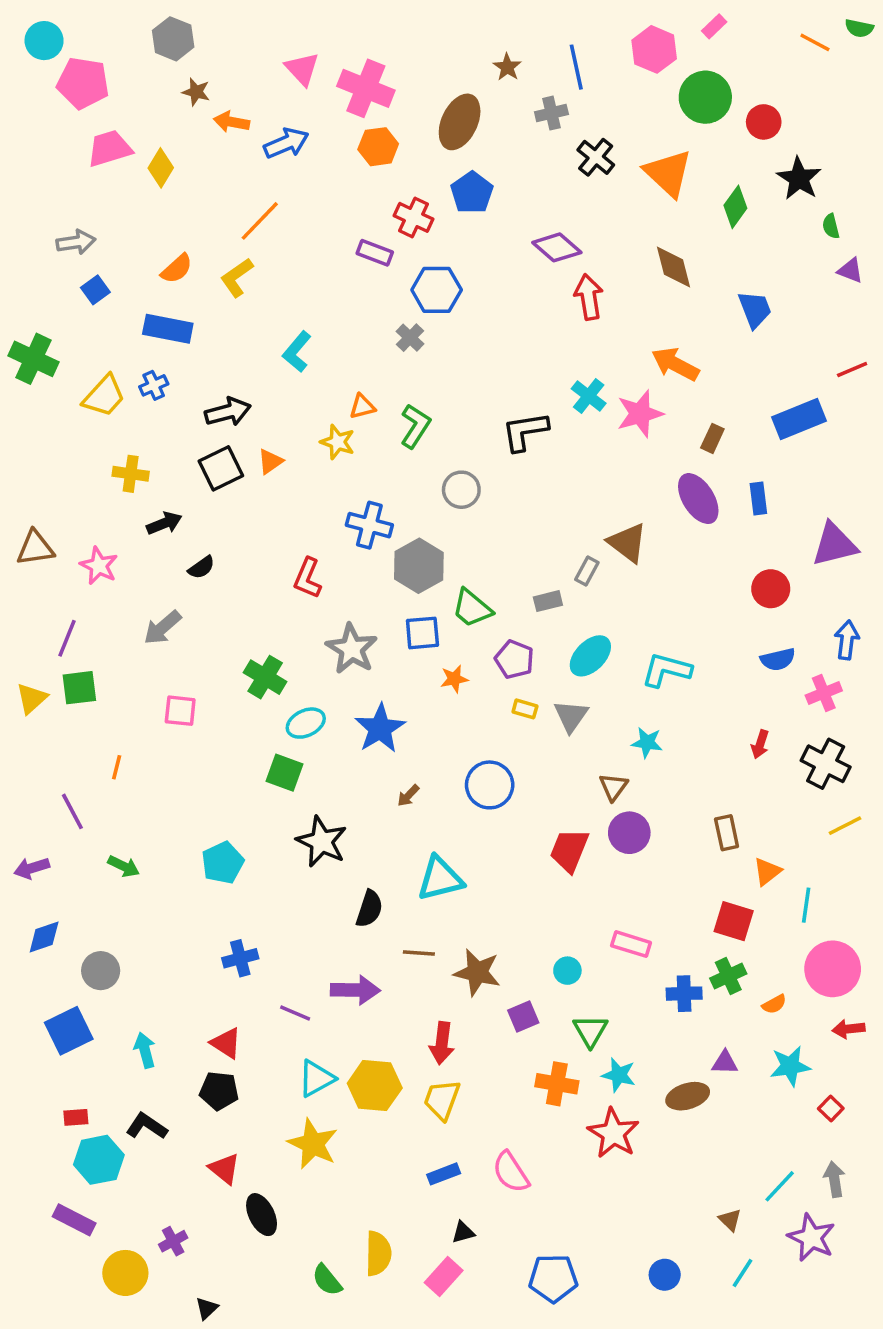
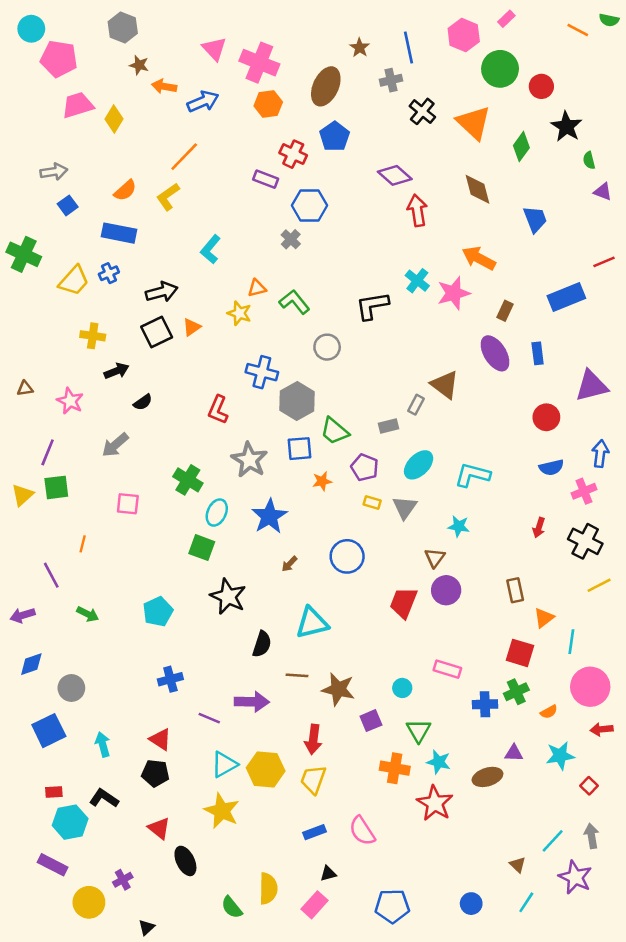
green L-shape: (415, 426) -> (294, 302), turned -72
brown triangle: (35, 548) -> (25, 388), size x0.6
cyan ellipse: (306, 723) -> (217, 513), turned -40

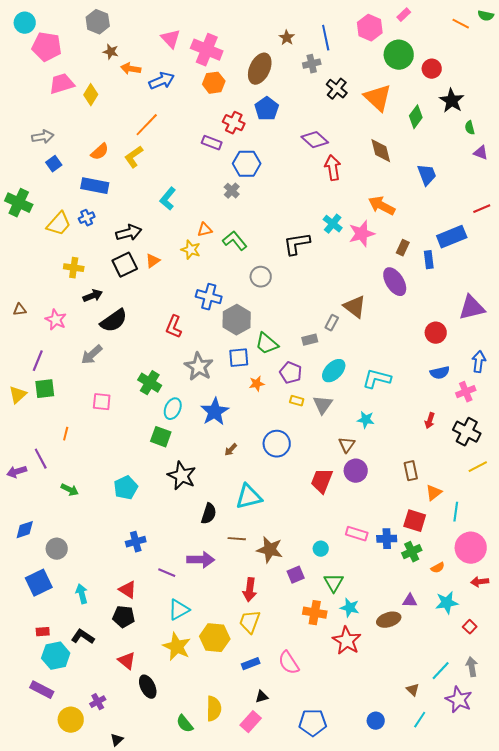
blue rectangle: (538, 353) -> (429, 260), moved
black semicircle: (143, 402) -> (114, 321), size x1.8
purple arrow: (22, 615) -> (17, 472), moved
blue cross: (485, 704) -> (387, 539), moved
yellow hexagon: (266, 769) -> (215, 638), moved

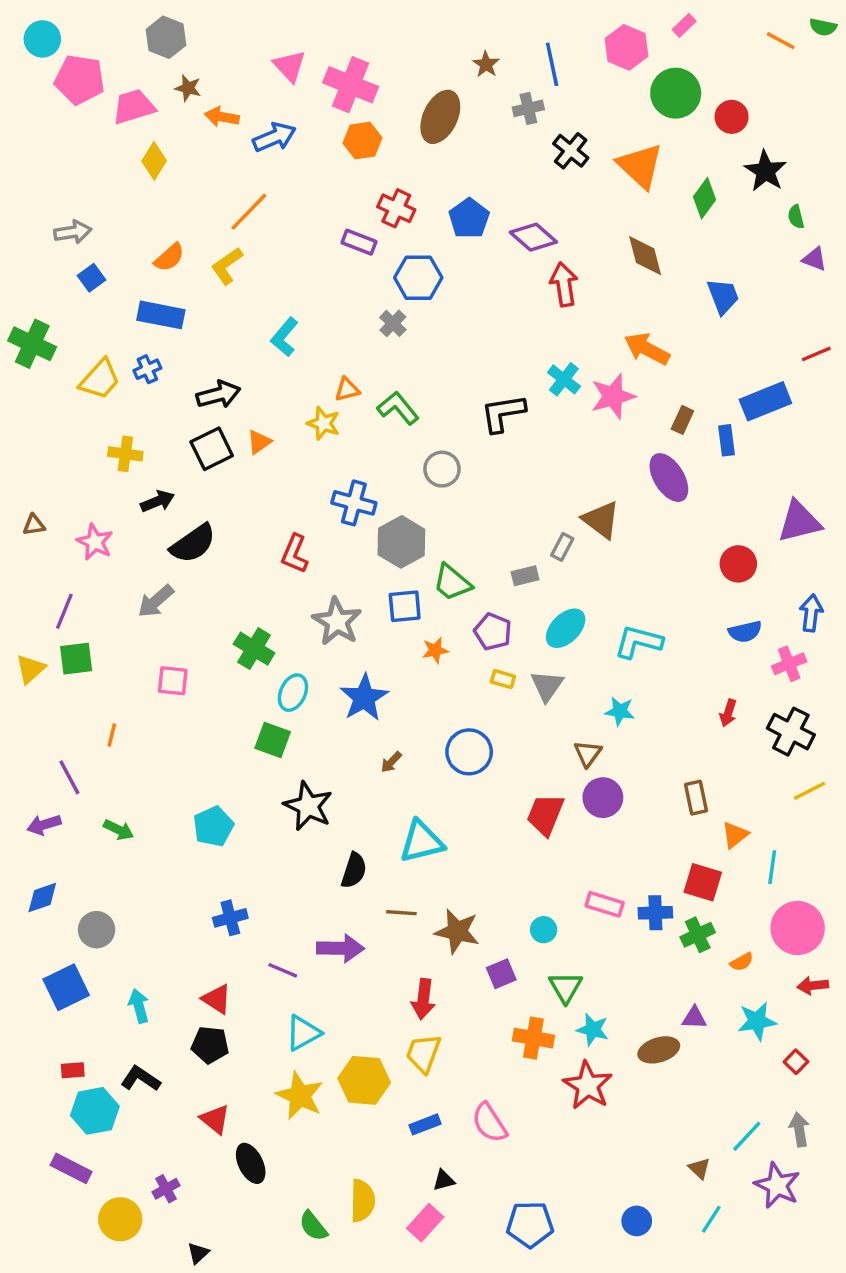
pink trapezoid: (62, 84) -> (134, 107), moved
blue pentagon: (267, 109) -> (469, 218), moved
purple arrow: (17, 472) -> (44, 825), moved

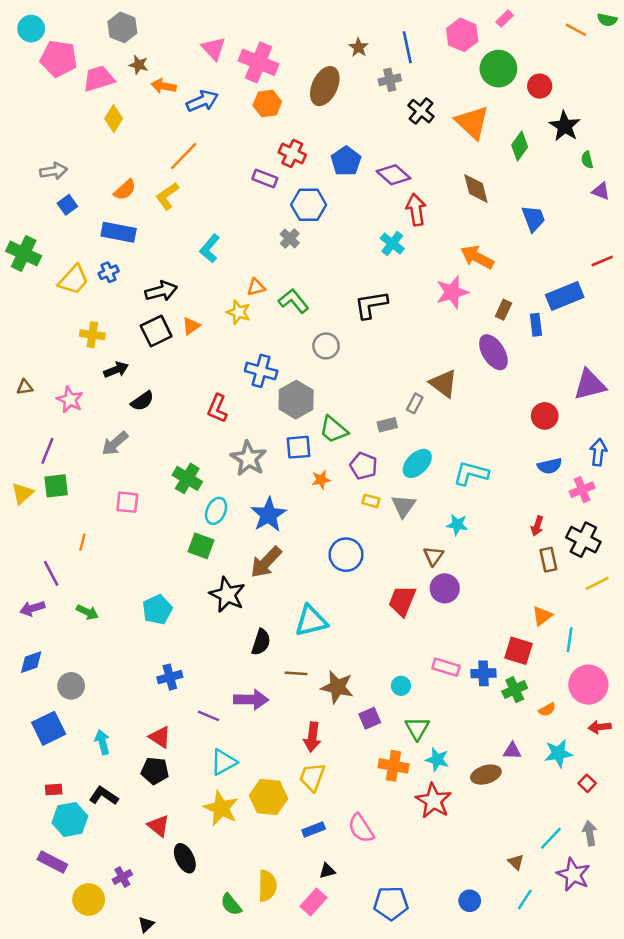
cyan cross: (564, 379) -> (392, 244), moved
black semicircle: (193, 544) -> (142, 401), size x0.7
brown arrow: (391, 762) -> (266, 562), moved, size x2.0
brown rectangle: (696, 798) -> (548, 560), moved

